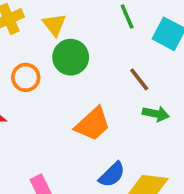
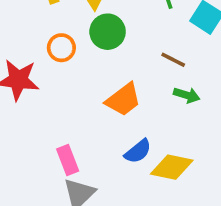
brown line: (139, 79) -> (173, 60), turned -30

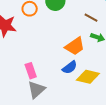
orange trapezoid: (123, 100) -> (75, 46), moved

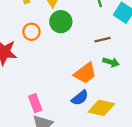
brown line: (91, 18) -> (103, 40), turned -40

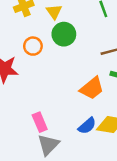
blue semicircle: (80, 98) -> (87, 126), moved

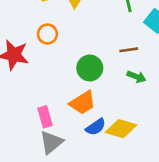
green circle: (64, 34) -> (90, 68), moved
orange trapezoid: (92, 88) -> (83, 103), moved

